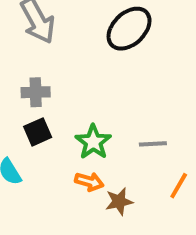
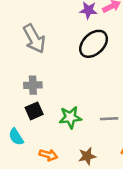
green star: (93, 142) -> (70, 117), turned 30
orange arrow: (89, 182) -> (48, 155), moved

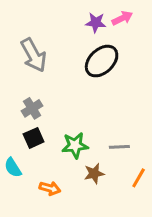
gray cross: (33, 85) -> (32, 108), turned -30
brown star: (87, 156) -> (94, 173), moved

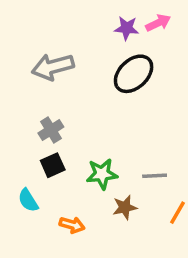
gray arrow: (34, 55) -> (53, 67), turned 104

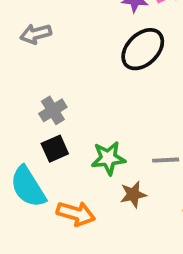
gray arrow: (53, 67) -> (36, 34), moved, size x0.7
cyan semicircle: (28, 200) -> (28, 187), size x1.6
orange arrow: (72, 225) -> (76, 214), size x1.4

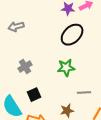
black square: (55, 149) -> (34, 95), moved
green star: (108, 158) -> (66, 68), moved

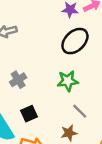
gray line: (84, 93) -> (80, 111), moved, turned 48

